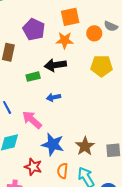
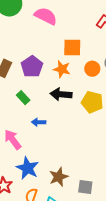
purple pentagon: (34, 29) -> (32, 67), moved
black arrow: (55, 65) -> (61, 94), moved
green rectangle: (33, 77) -> (23, 98), turned 48

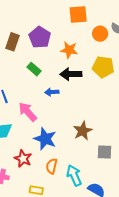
orange star: (62, 69) -> (69, 50), moved
black arrow: (61, 94) -> (71, 74), moved
brown star: (59, 177) -> (83, 131), moved

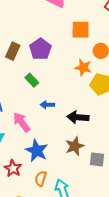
orange star: (69, 50) -> (83, 67), moved
black arrow: (71, 74) -> (78, 117), moved
gray square: (104, 152) -> (97, 159), moved

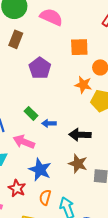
brown rectangle: (13, 51) -> (16, 39), moved
green rectangle: (32, 80) -> (31, 113), moved
pink arrow: (22, 122) -> (24, 142), turned -30
brown star: (75, 146) -> (78, 164), turned -30

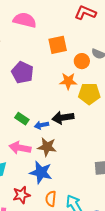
black arrow: (80, 135) -> (63, 118), moved
brown star: (78, 164) -> (47, 147), moved
red star: (17, 188) -> (21, 195), turned -30

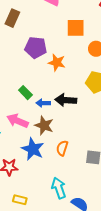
purple pentagon: (22, 72) -> (36, 48), turned -30
orange star: (68, 81) -> (57, 63), moved
orange semicircle: (51, 199) -> (62, 148), moved

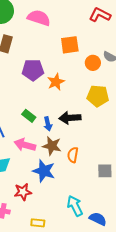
orange star: (57, 63) -> (56, 82), turned -30
blue arrow: (43, 103) -> (48, 124), turned -96
orange semicircle: (62, 148) -> (73, 155), moved

